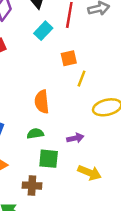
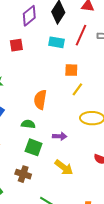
cyan rectangle: (43, 31) -> (56, 42), turned 42
brown cross: (32, 186) -> (23, 174), moved

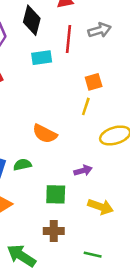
orange square: (71, 70) -> (94, 82), moved
orange semicircle: (40, 100) -> (45, 134), turned -54
green semicircle: (28, 124) -> (22, 165), moved

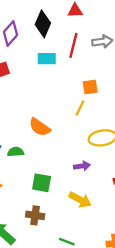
purple arrow: (83, 171) -> (82, 166), moved

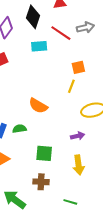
red line: (73, 45) -> (61, 33), turned -65
yellow arrow: (80, 200) -> (78, 165), turned 60

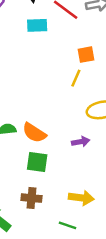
orange semicircle: (38, 106) -> (34, 133), moved
yellow arrow: (78, 165) -> (81, 198), moved, turned -78

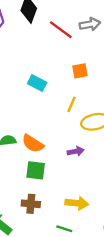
cyan rectangle: (37, 25) -> (37, 83), moved, turned 30
yellow line: (76, 78) -> (72, 104), moved

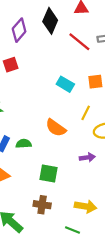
cyan rectangle: (37, 83) -> (65, 84), moved
orange semicircle: (33, 143) -> (56, 128), moved

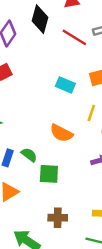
green semicircle: (24, 144) -> (29, 155), turned 48
green square: (48, 173) -> (49, 174), moved

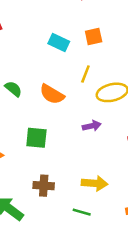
green semicircle: (29, 155) -> (13, 89), moved

